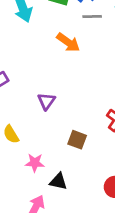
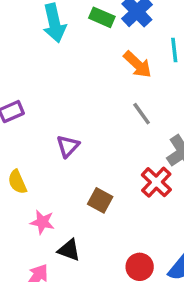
gray line: (92, 17) -> (142, 114), moved, turned 48
orange arrow: (68, 42) -> (137, 64), moved

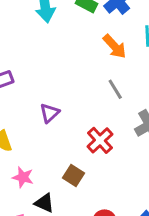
red cross: (156, 182) -> (100, 140), moved
brown square: (100, 200) -> (73, 176), moved

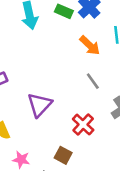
purple triangle: (50, 113) -> (40, 105), size x1.5

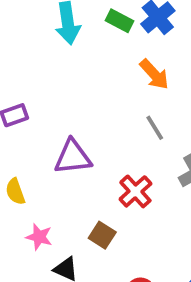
purple triangle: (40, 105) -> (73, 157), turned 36

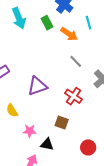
green rectangle: (119, 21) -> (47, 23), moved, turned 48

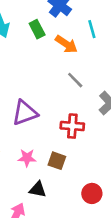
red cross: (73, 96) -> (72, 126), turned -30
pink star: (30, 131) -> (27, 158), moved

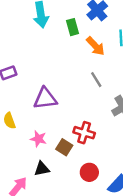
red cross: (72, 126) -> (84, 133), moved
black triangle: (38, 189) -> (42, 169), turned -35
red circle: (92, 193) -> (89, 172), moved

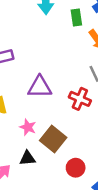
red cross: (84, 133) -> (80, 99), moved
brown square: (64, 147) -> (53, 139), size x1.5

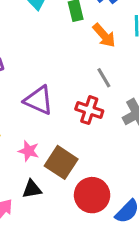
purple triangle: (40, 87) -> (39, 100), turned 30
red circle: (76, 168) -> (92, 195), size x1.5

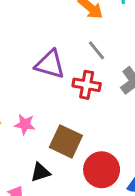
purple triangle: (39, 100) -> (50, 64), moved
pink star: (29, 151) -> (25, 124), moved

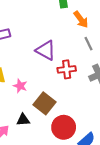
gray line: (97, 50) -> (88, 44), moved
red cross: (87, 85) -> (67, 69), turned -30

